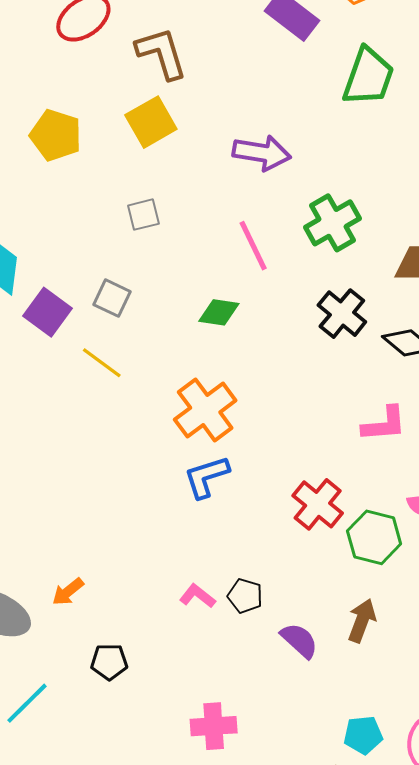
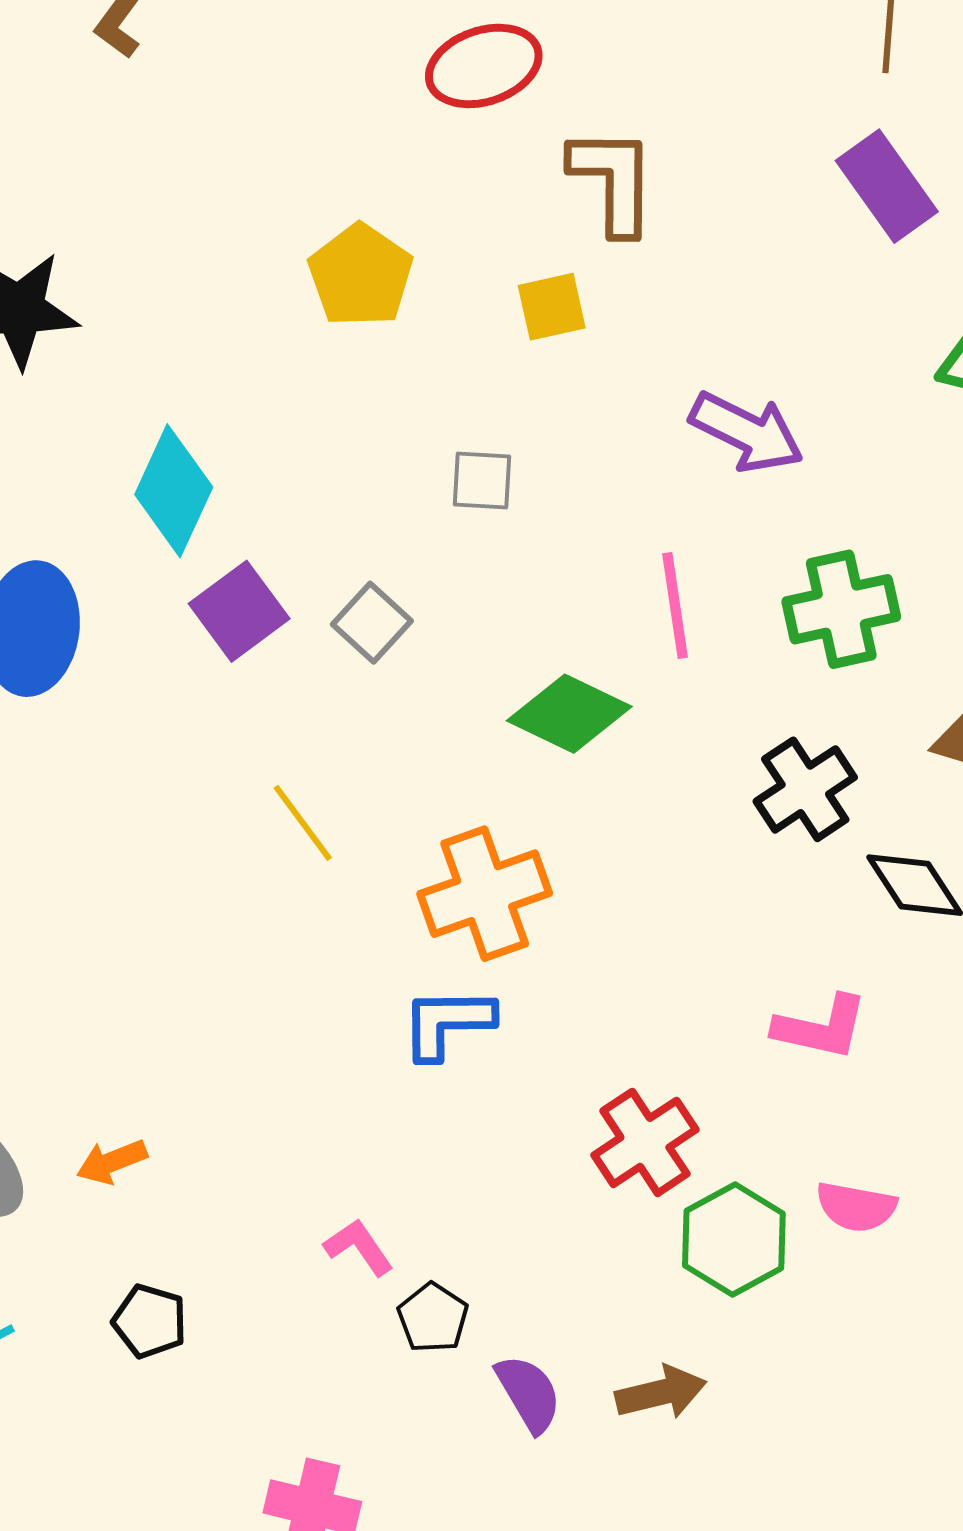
yellow square: (151, 122) -> (552, 307), size x0.7
green diamond: (219, 312) -> (569, 714), size x1.4
yellow line: (102, 363) -> (303, 823), moved
black pentagon: (245, 596) -> (433, 1318), moved
brown arrow: (362, 621) -> (661, 1393), turned 39

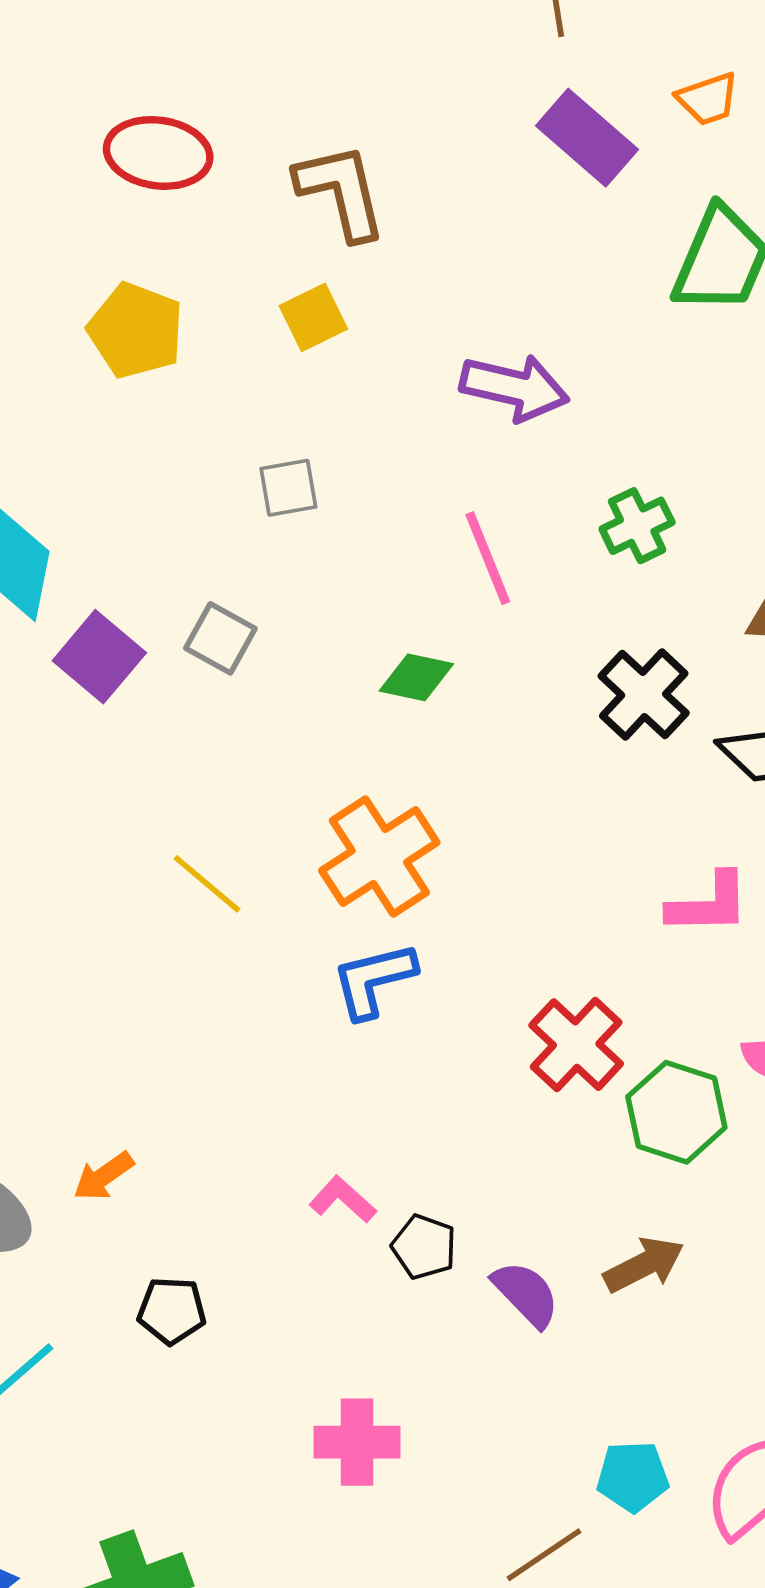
red ellipse: (484, 66) -> (158, 153), moved, turned 40
green cross: (841, 609) -> (637, 526), size x0.7
green diamond: (569, 714) -> (416, 677), size x0.7
yellow line: (303, 823) -> (207, 884), moved

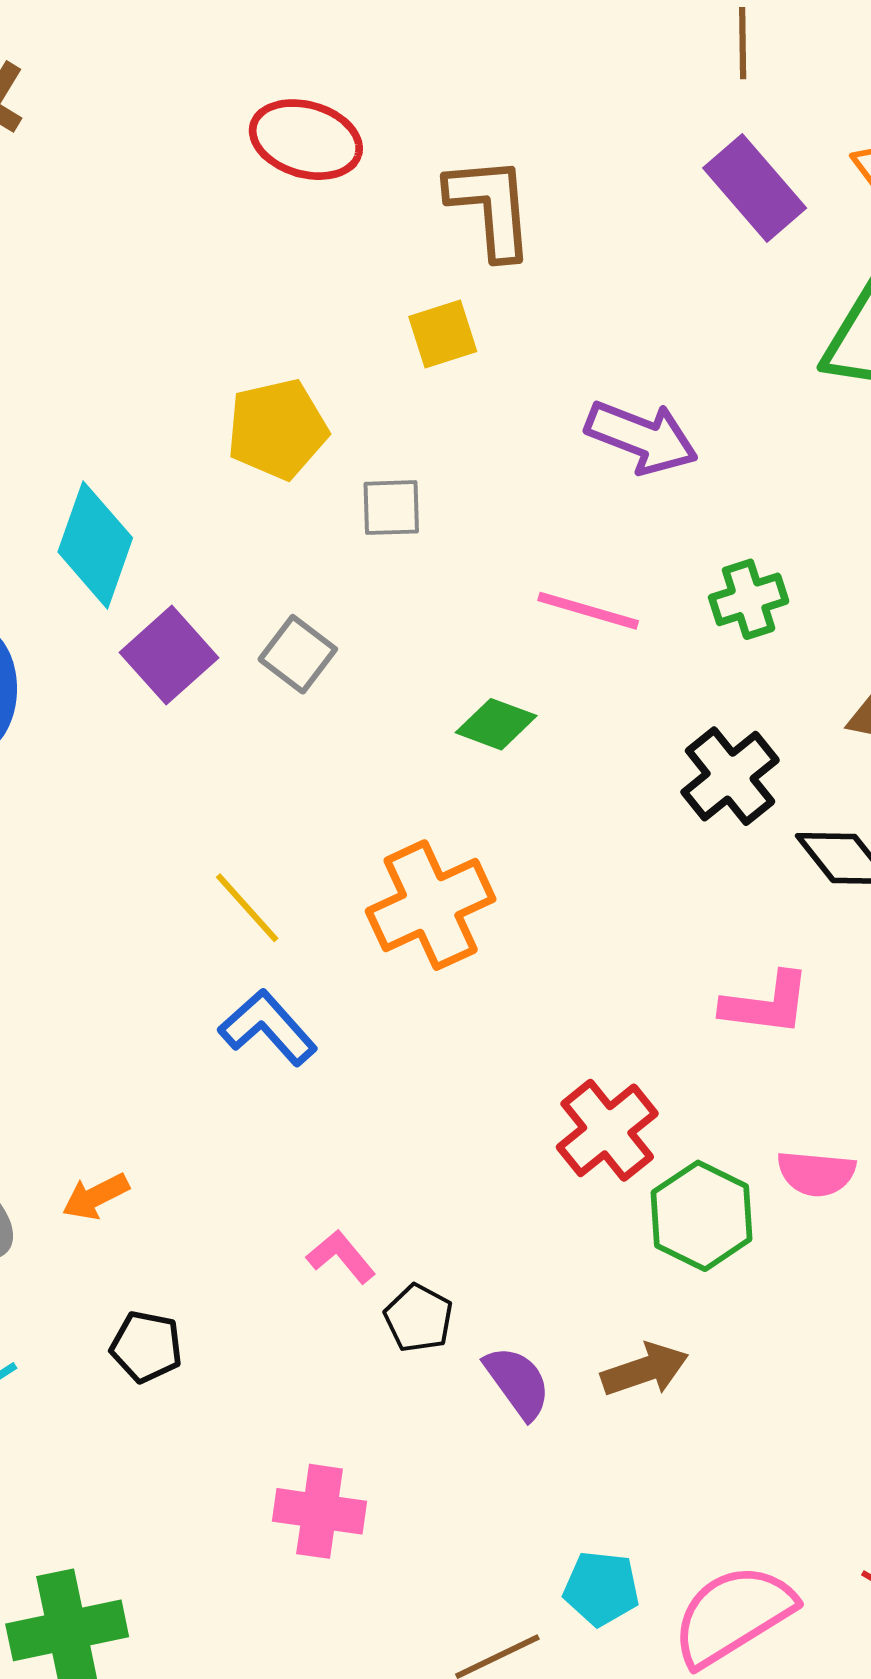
yellow pentagon: (136, 330) -> (277, 429), moved, turned 30
pink line: (488, 558) -> (588, 611), turned -60
blue L-shape: (374, 980) -> (268, 1028), moved, turned 54

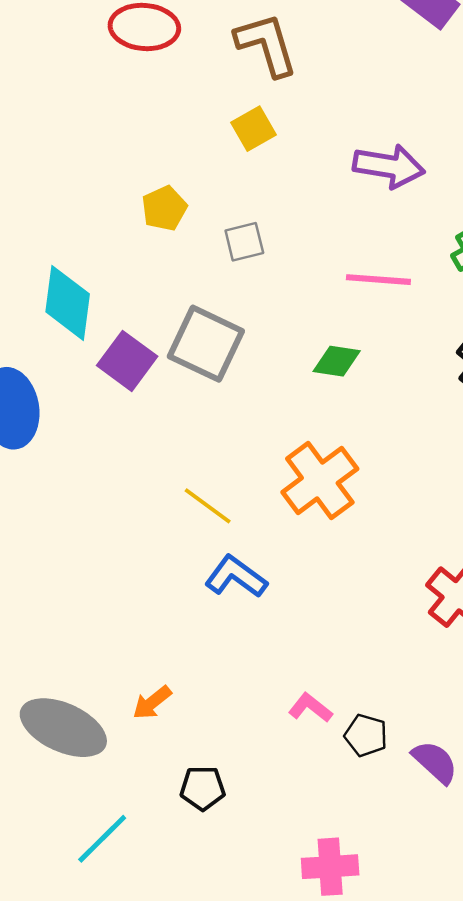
yellow pentagon: (277, 429) -> (164, 208), size x0.7
gray square: (298, 654) -> (206, 344), size x1.6

